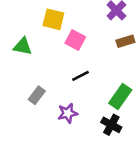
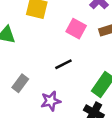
pink square: (75, 40) -> (76, 29), moved

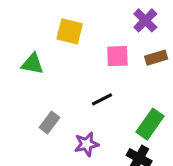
pink square: (76, 29) -> (117, 56), turned -30

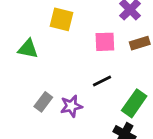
black line: (102, 99) -> (102, 81), moved
purple star: (87, 144) -> (71, 106), moved

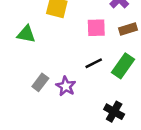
green rectangle: (134, 103) -> (123, 66), moved
purple star: (71, 106) -> (66, 86), turned -30

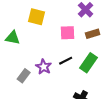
purple star: (66, 86) -> (44, 67), moved

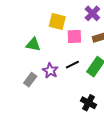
yellow square: (37, 17) -> (57, 21), moved
green triangle: (13, 38) -> (33, 45), moved

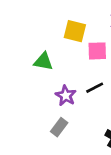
gray rectangle: (30, 80) -> (59, 127), moved

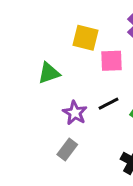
green triangle: (43, 61) -> (49, 73), turned -30

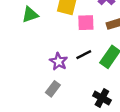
green triangle: (49, 73) -> (30, 15), moved

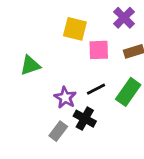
green triangle: (30, 15) -> (30, 65), moved
black cross: (102, 98) -> (85, 119), moved

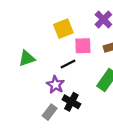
yellow square: (75, 29) -> (63, 29), turned -36
black line: (96, 89) -> (68, 64), moved

